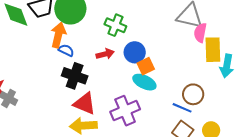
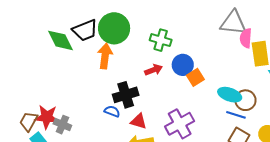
blue semicircle: (66, 50) -> (112, 111), moved
black cross: (75, 76) -> (126, 95), turned -30
cyan ellipse: (144, 82) -> (230, 95), moved
red triangle: (85, 104) -> (139, 121), size x0.7

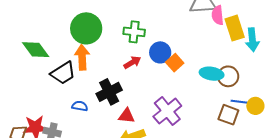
black trapezoid: (85, 30) -> (63, 73), moved
blue semicircle: (112, 111) -> (80, 106), moved
blue line: (236, 115) -> (241, 102), moved

